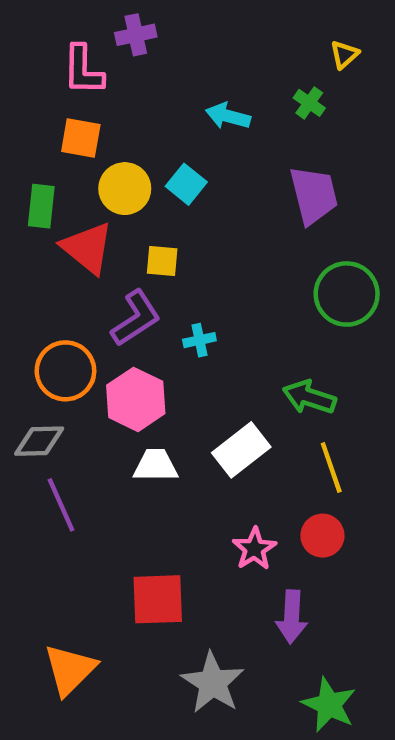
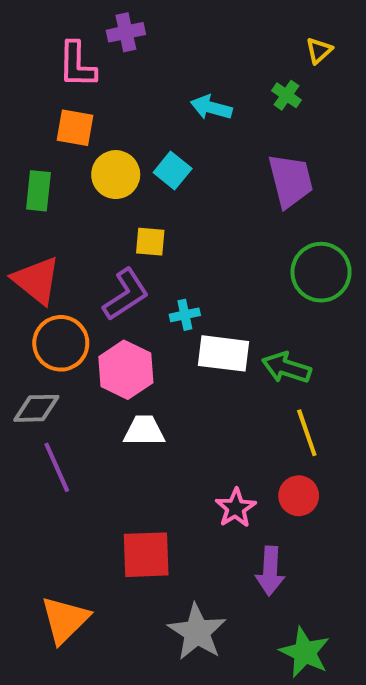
red triangle: (87, 248) -> (36, 280), moved
white rectangle: (241, 450) -> (223, 353), moved, turned 45

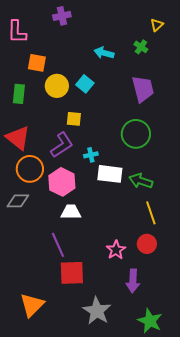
pink L-shape: (77, 65) -> (17, 32), moved
green circle: (321, 272) -> (136, 134), moved
purple line: (57, 467) -> (58, 245), moved

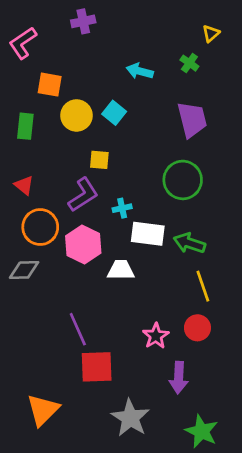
pink L-shape: (17, 32) -> (23, 43), turned 55
red triangle: (18, 138) -> (24, 185), size x0.6
white trapezoid: (71, 212) -> (121, 270), moved

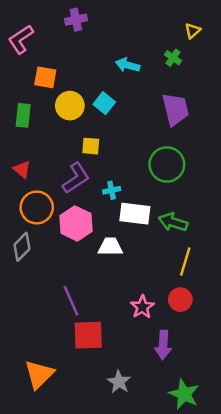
gray diamond: (24, 270) -> (22, 247), turned -44
yellow line: (203, 286) -> (185, 261), turned 36
gray star: (130, 418) -> (119, 382), size x0.7

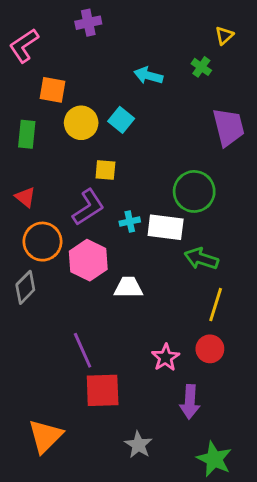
purple trapezoid: (175, 109) -> (229, 127), moved
white rectangle: (135, 214) -> (166, 227), moved

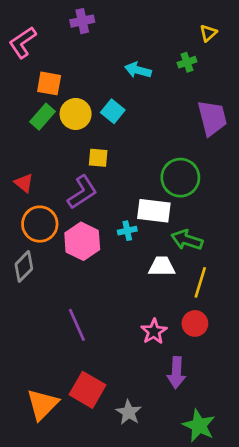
green cross: (201, 67) -> (187, 62), turned 36
green rectangle: (27, 134) -> (42, 117), moved, turned 35
cyan cross: (130, 222) -> (127, 231), moved
white trapezoid: (128, 287) -> (162, 266), moved
red square: (103, 390) -> (88, 390), moved, turned 32

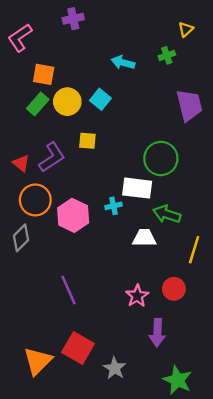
purple L-shape: (82, 192) -> (52, 157), moved
yellow line: (200, 282) -> (194, 250), moved

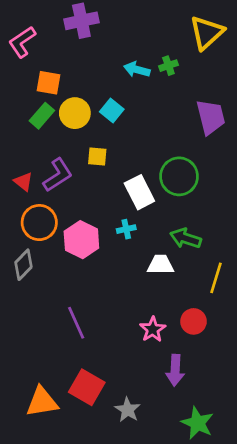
purple cross: (73, 19) -> (81, 21), size x1.4
yellow triangle: (186, 29) -> (207, 33), size x2.0
green cross: (167, 55) -> (168, 66), moved
white rectangle: (137, 188) -> (139, 192), moved, turned 56
orange triangle: (38, 361) -> (42, 402), turned 36

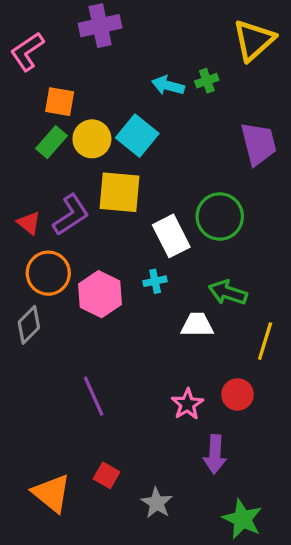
cyan square: (112, 110) -> (137, 136), size x1.4
yellow square: (97, 157) -> (119, 192), size x1.8
red square: (87, 387) -> (106, 475), size x0.6
orange triangle: (42, 402) -> (51, 493), turned 48

